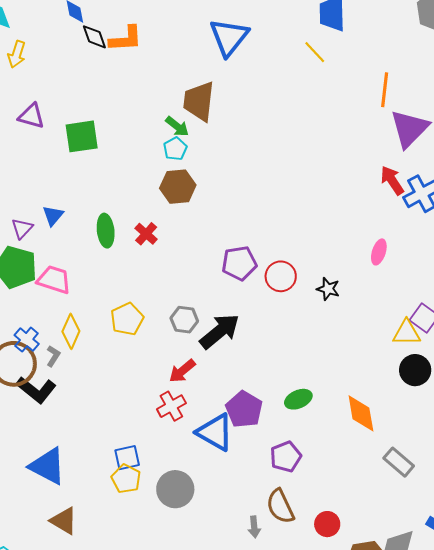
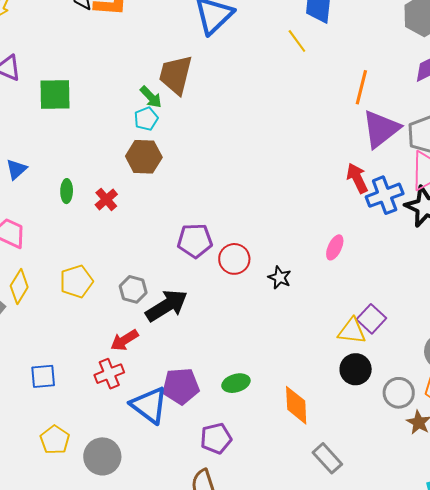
green ellipse: (106, 231) -> (67, 191), size x0.7
purple pentagon: (244, 409) -> (181, 386), turned 30
blue square: (127, 458) -> (43, 376), moved

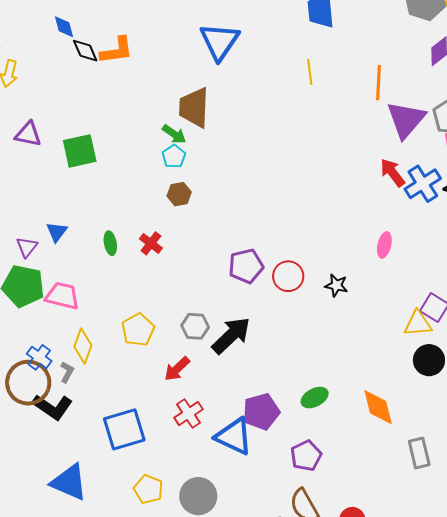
yellow line: (297, 41) -> (310, 72), moved, turned 40
brown hexagon: (144, 157) -> (179, 194), size x0.7
red arrow: (124, 340) -> (177, 369), moved
blue square: (43, 376) -> (124, 429), size x1.6
gray rectangle: (327, 458) -> (419, 453), turned 40

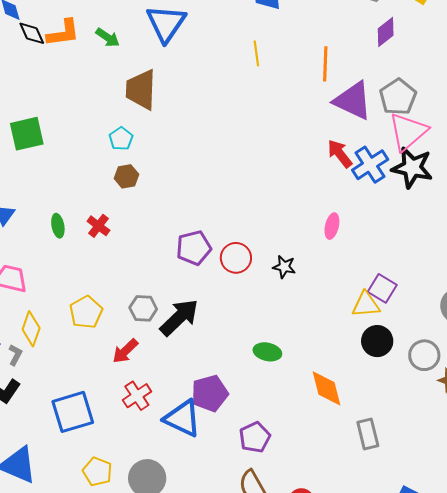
purple triangle: (406, 120) -> (353, 101), turned -45
green arrow: (174, 134) -> (108, 38), moved
green ellipse: (315, 398) -> (267, 352), moved, turned 40

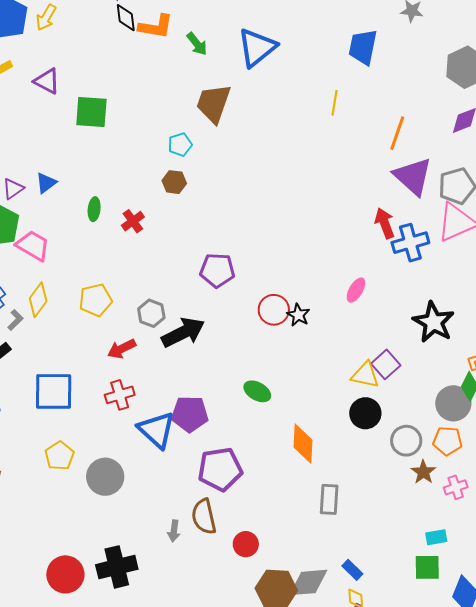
black star: (412, 168) -> (433, 322), moved
red circle: (236, 258) -> (274, 310), moved
purple pentagon: (255, 437) -> (220, 469), size x1.4

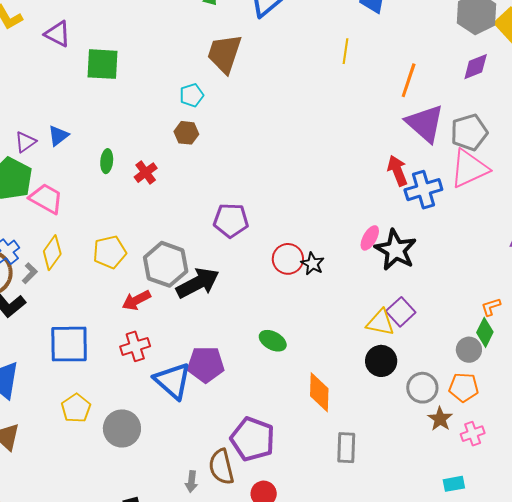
gray hexagon: (151, 313) -> (166, 264), size x1.6
black star: (433, 322) -> (396, 250), moved
gray circle: (453, 403) -> (469, 350), size x0.7
purple pentagon: (220, 469) -> (253, 439), moved, turned 30

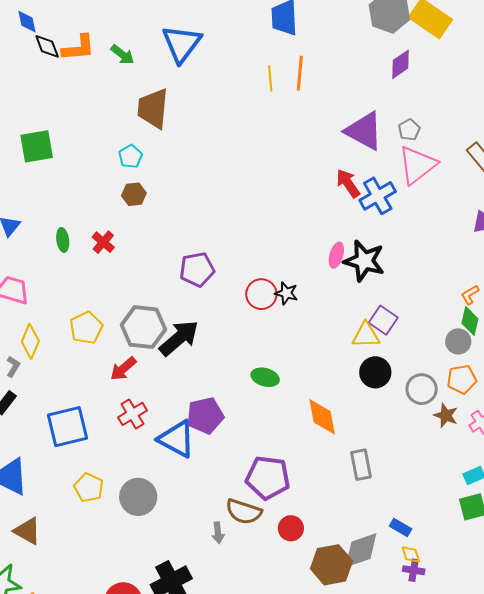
orange line: (409, 80) -> (300, 73), moved
gray pentagon: (469, 132) -> (409, 130), size x0.6
brown semicircle: (221, 467) -> (244, 512), turned -45

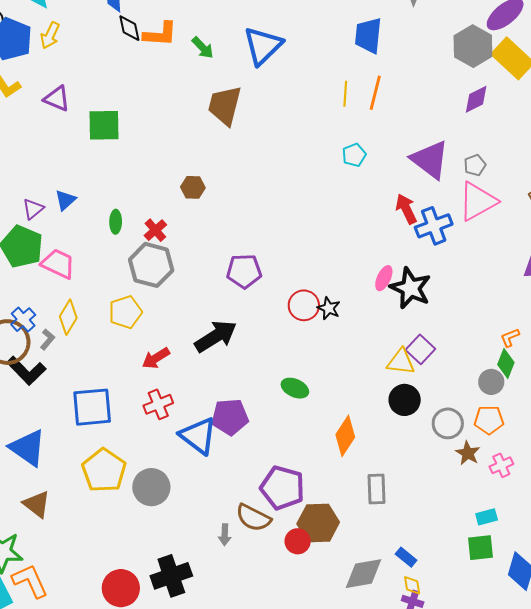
cyan pentagon: (130, 156) -> (354, 155), moved
gray hexagon: (143, 327) -> (151, 265), moved
orange diamond: (322, 417) -> (345, 436), turned 36
yellow pentagon: (89, 488) -> (104, 470), size x1.5
brown hexagon: (331, 565) -> (318, 523), moved

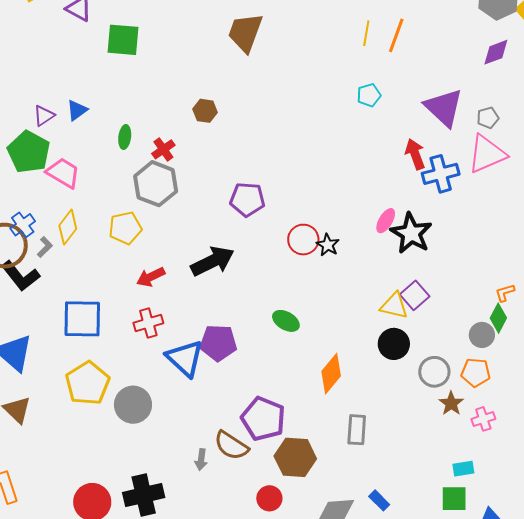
red circle: (298, 541) -> (269, 498), moved

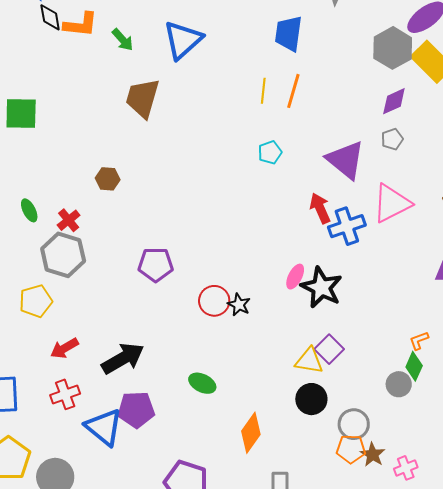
gray pentagon: (488, 118) -> (392, 139), moved
green ellipse: (125, 137) -> (29, 210), turned -30
black arrow: (212, 261) -> (123, 358), moved
orange pentagon: (476, 372) -> (351, 449), moved

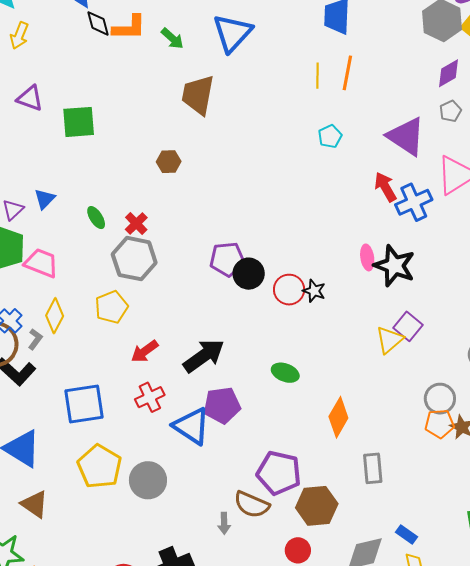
brown hexagon: (108, 179) -> (169, 162), moved
pink ellipse: (295, 277) -> (367, 257), turned -30
yellow triangle: (309, 361) -> (389, 340), turned -44
black circle: (311, 399) -> (249, 274), moved

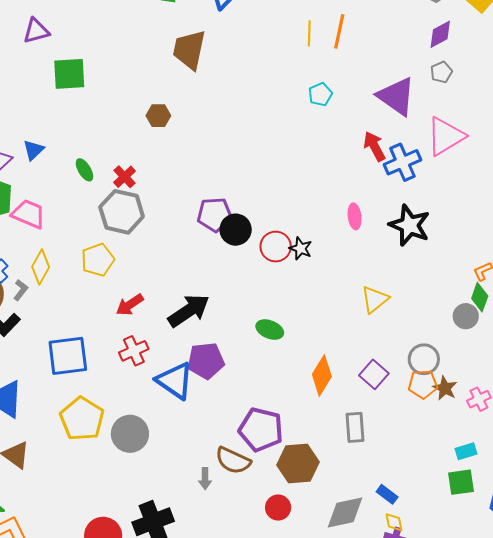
purple triangle: (30, 98) -> (36, 31), moved, turned -36
black star: (394, 266) -> (410, 225), moved
purple square: (408, 326) -> (374, 374), moved

